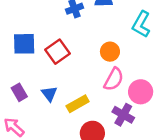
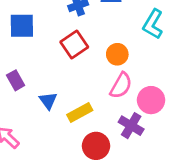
blue square: (24, 44) -> (22, 26), moved
red square: (57, 52) -> (74, 45), moved
purple rectangle: (19, 92) -> (16, 80), moved

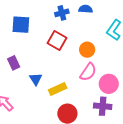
red square: (74, 45) -> (57, 41), turned -30
purple cross: (131, 126) -> (103, 106), moved, turned -30

